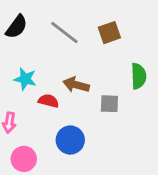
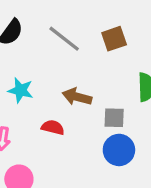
red semicircle: (48, 101) -> (53, 127), moved
blue circle: (70, 140) -> (119, 150), moved

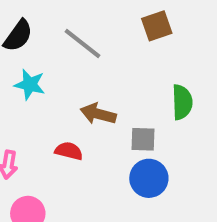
brown square: (114, 39) -> (157, 26), moved
cyan star: (21, 90) -> (30, 85), moved

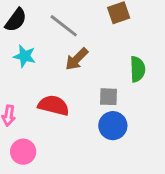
brown arrow: (98, 114) -> (77, 59), moved, turned -60
red semicircle: (69, 151) -> (54, 105), size x1.5

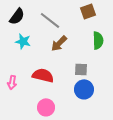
green semicircle: (137, 69) -> (98, 40), moved
pink circle: (23, 152) -> (46, 107), moved

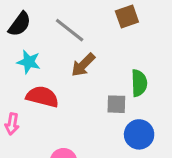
green semicircle: (98, 40) -> (139, 83), moved
red semicircle: (43, 75) -> (42, 97), moved
blue circle: (84, 89) -> (139, 134), moved

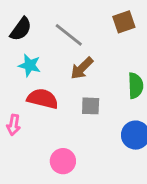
gray square: (116, 104) -> (91, 106), moved

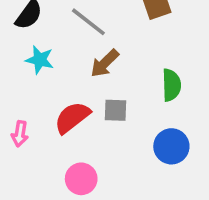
red semicircle: (43, 99) -> (72, 117), moved, turned -52

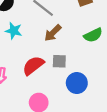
green semicircle: (171, 85) -> (93, 35), moved, turned 66
blue circle: (171, 146) -> (77, 83), moved

